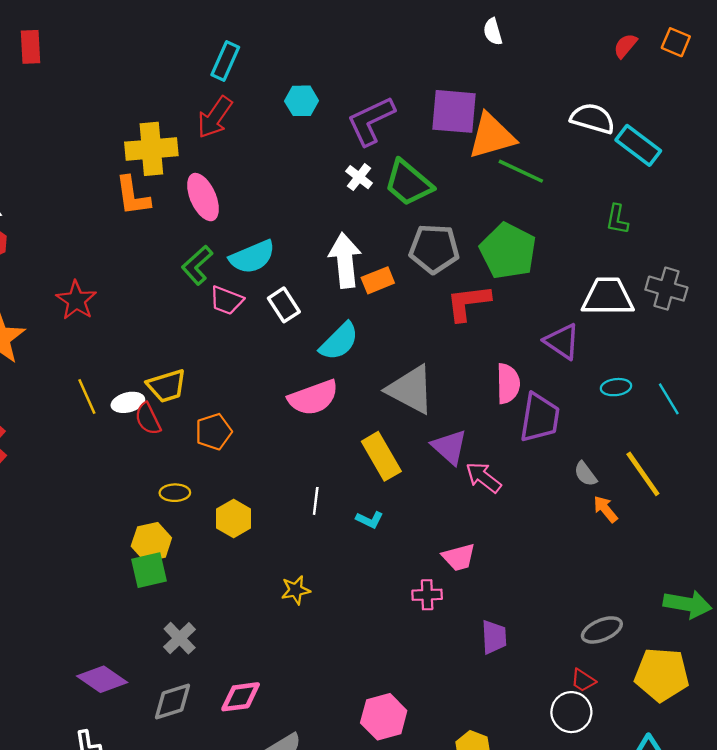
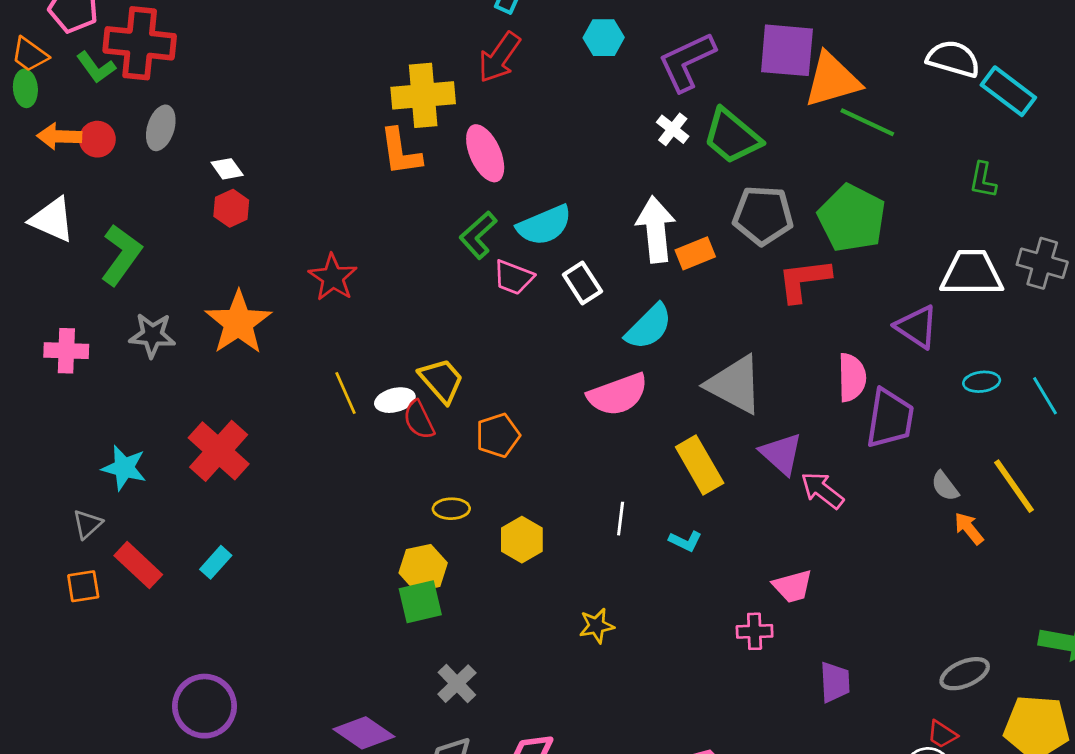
yellow trapezoid: (167, 386) -> (441, 380), turned -114

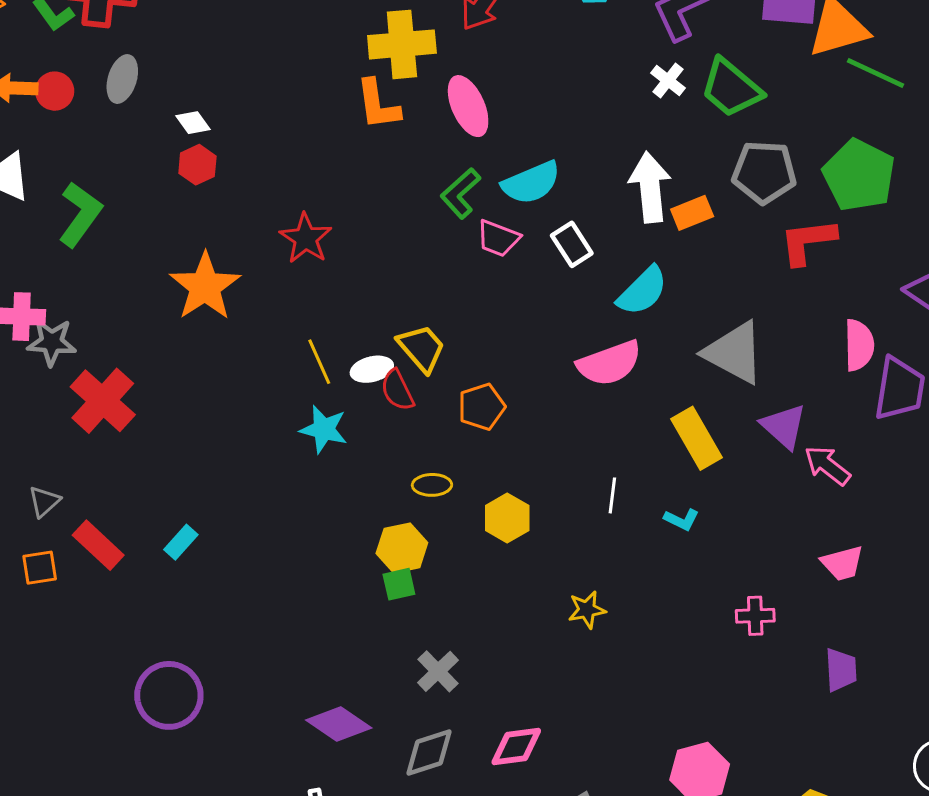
gray star: (152, 335) -> (52, 342), moved
red cross: (219, 451) -> (103, 401), moved
cyan star: (124, 468) -> (324, 429), moved
pink trapezoid: (793, 586) -> (842, 563), moved
green square: (420, 602) -> (399, 584), size x0.7

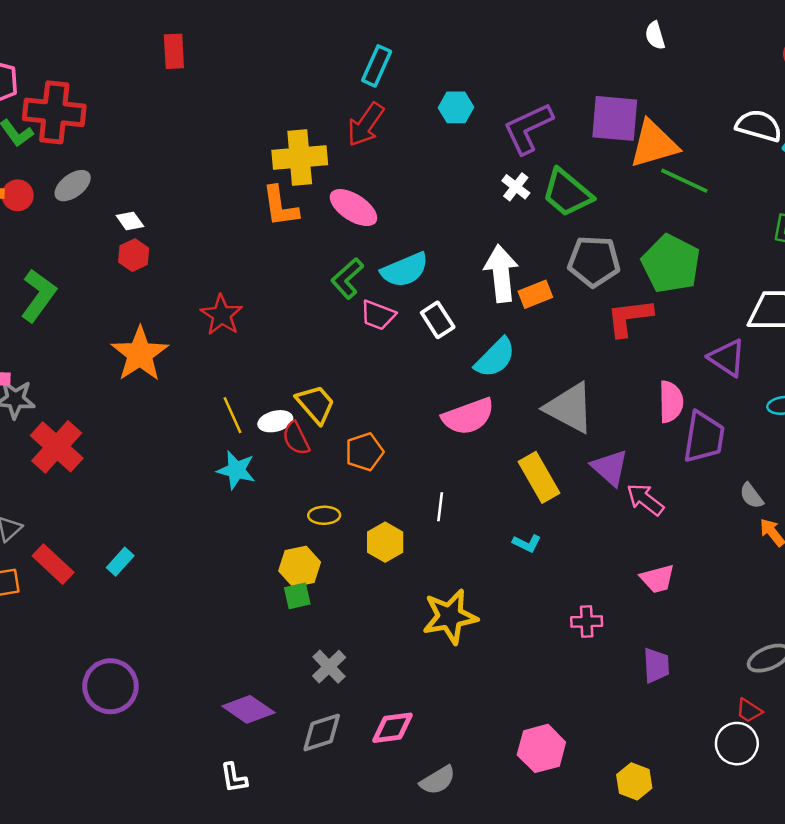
gray ellipse: (122, 79) -> (73, 186), turned 36
pink ellipse: (468, 106) -> (353, 208), turned -33
white line: (612, 495) -> (440, 507), moved
yellow star: (587, 610) -> (450, 617), size x1.8

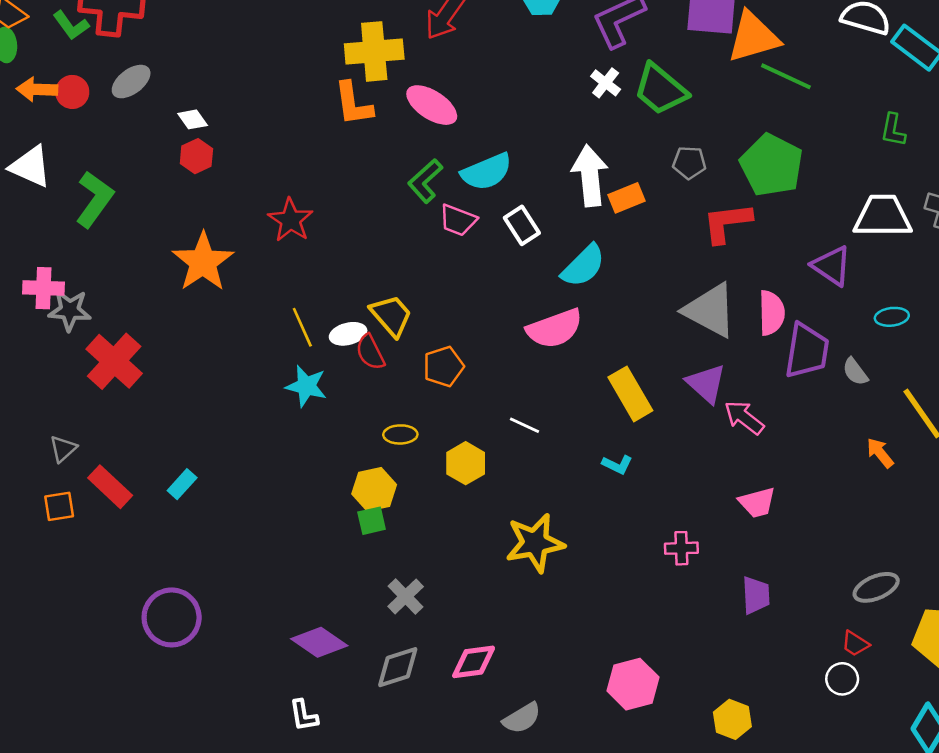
gray pentagon: (594, 261) -> (689, 163), size x0.6
gray triangle: (570, 408) -> (710, 310), moved
gray semicircle: (751, 496) -> (855, 372), moved
white line: (440, 507) -> (525, 425), turned -72
white circle: (737, 744) -> (842, 679), size x0.7

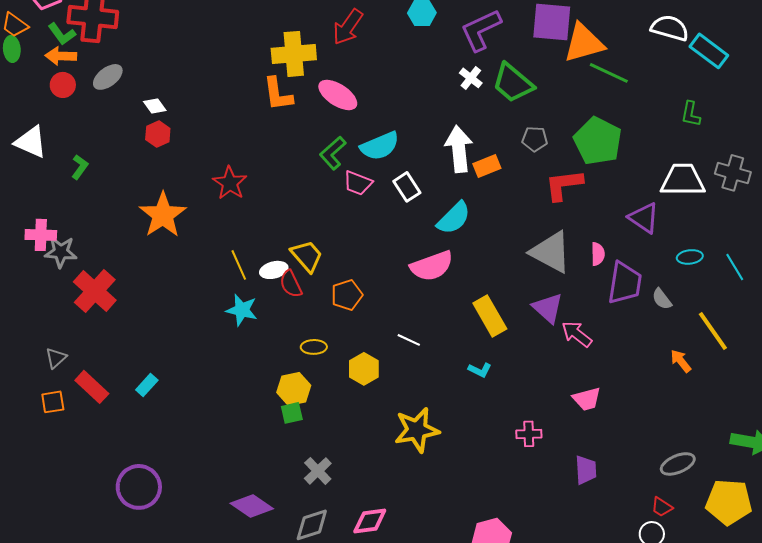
orange arrow: (37, 89) -> (61, 56), moved
green L-shape: (94, 199) -> (80, 167), size x0.6
pink semicircle: (772, 313) -> (598, 254), size x0.7

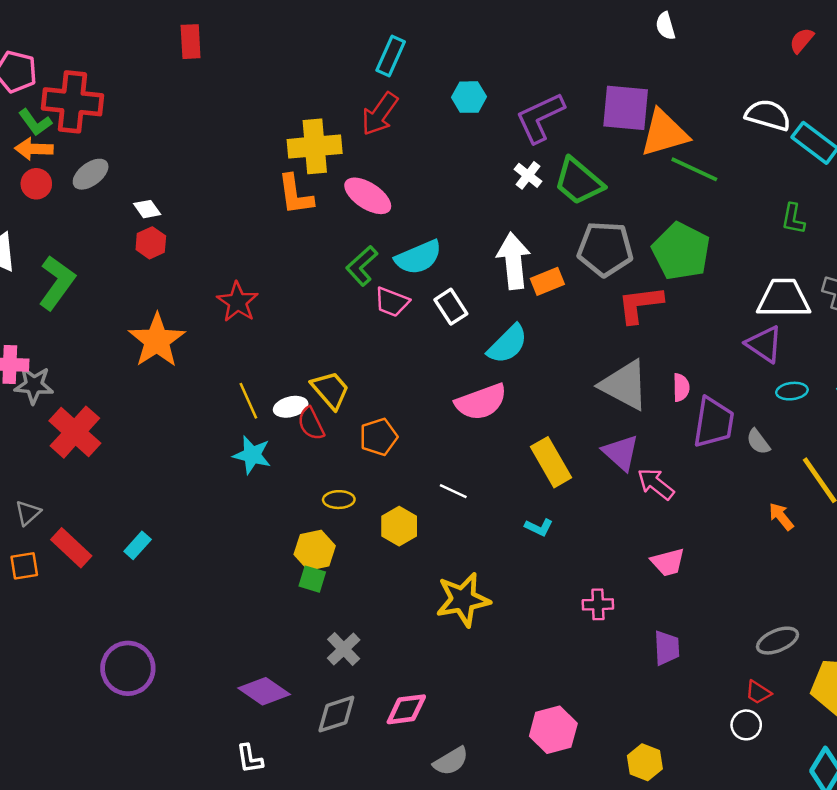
gray pentagon: (535, 139) -> (605, 249), size x1.8
green L-shape: (80, 167) -> (57, 283), size x1.8
purple triangle: (644, 218) -> (764, 344), moved
green square: (292, 413) -> (312, 579), turned 30

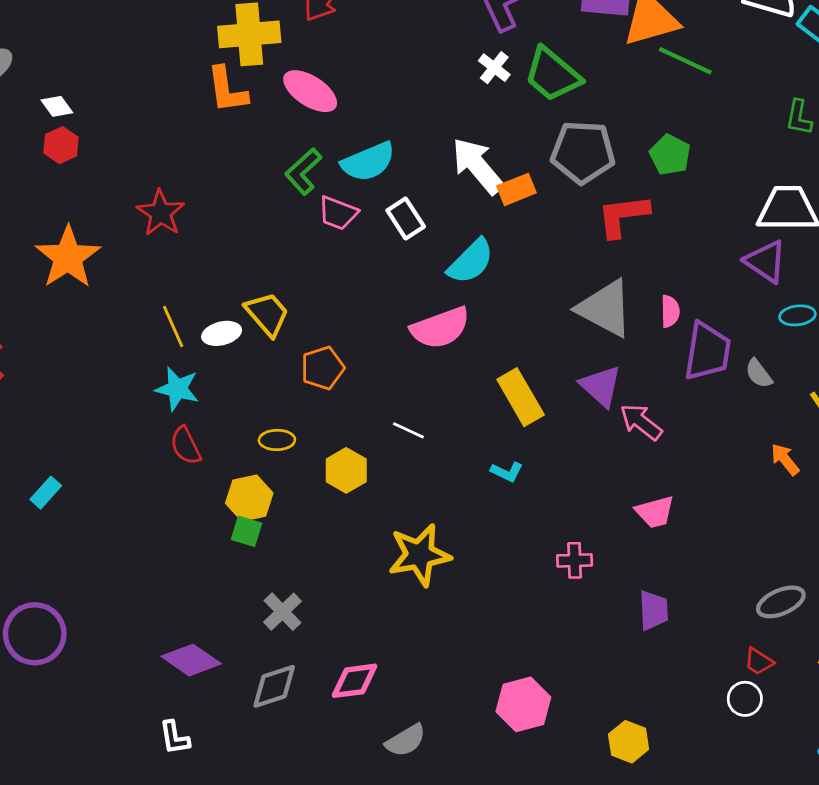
green pentagon: (681, 251) -> (670, 155), size x0.6
white arrow: (514, 261) -> (478, 166), turned -34
red semicircle: (311, 424) -> (186, 446), moved

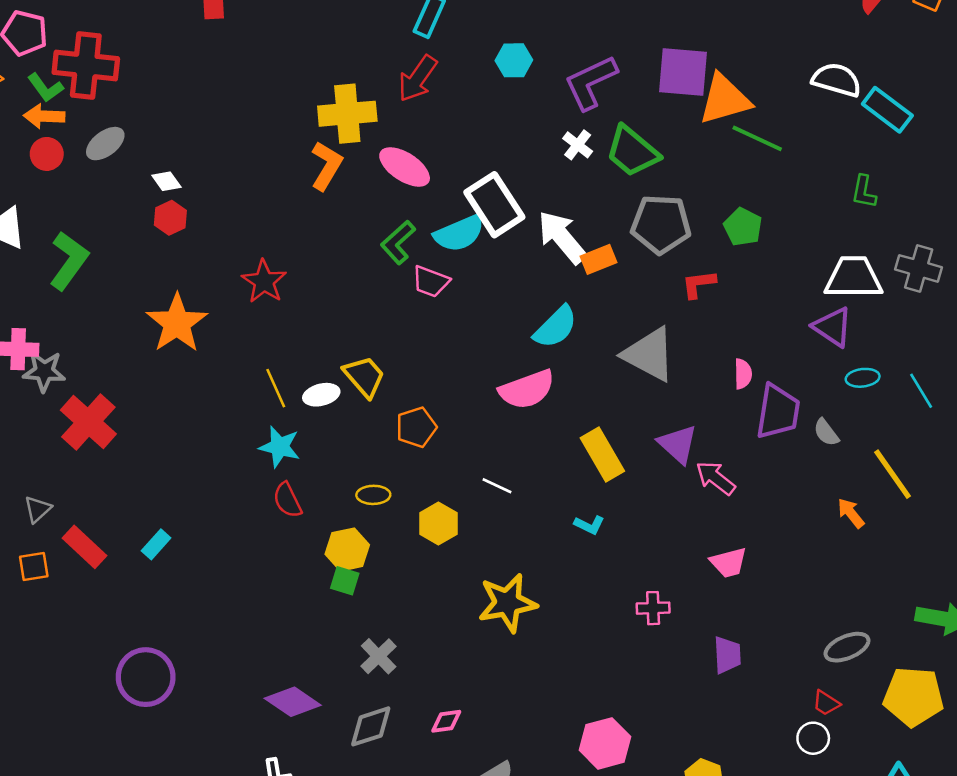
orange L-shape: (227, 90) -> (327, 166), turned -141
red L-shape: (623, 216) -> (699, 284), size x0.7
white rectangle: (406, 218) -> (494, 205), moved, size x1.6
gray triangle: (605, 308) -> (649, 354), moved
pink diamond: (354, 681) -> (446, 721), size x0.7

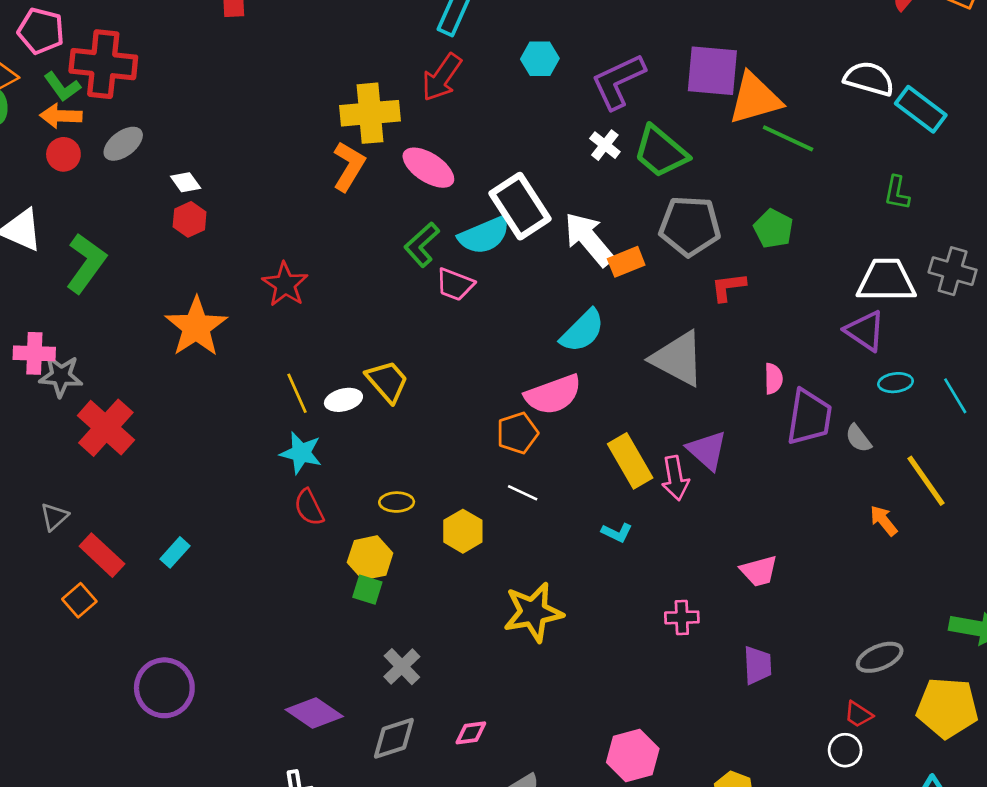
orange pentagon: (416, 427) -> (517, 433), moved
pink arrow: (716, 478) -> (675, 478), moved, turned -138
orange square: (34, 566) -> (79, 600), moved, turned -32

